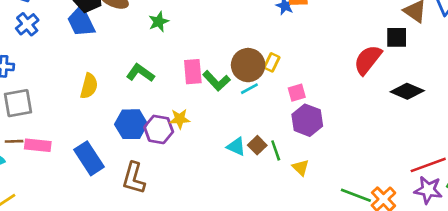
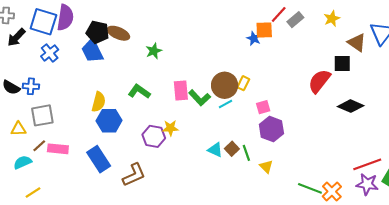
blue hexagon: (131, 124) -> (109, 121), moved
brown line: (14, 141) -> (39, 146), turned -40
brown L-shape: (134, 178) -> (134, 175), turned -130

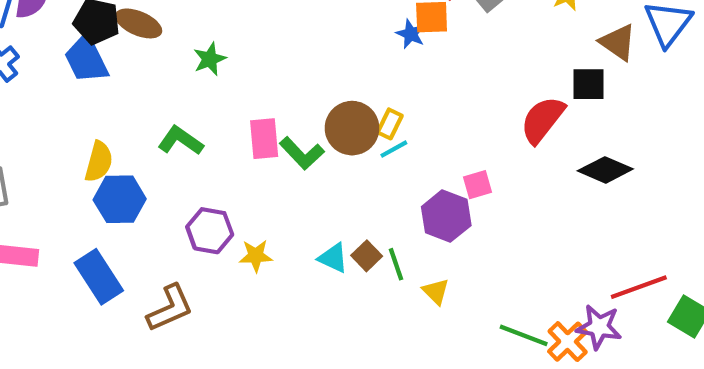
cyan line: (226, 104) -> (394, 149), moved
pink square: (263, 107) -> (478, 185), moved
yellow star: (170, 128) -> (256, 256), moved
purple star: (367, 184) -> (599, 327), moved

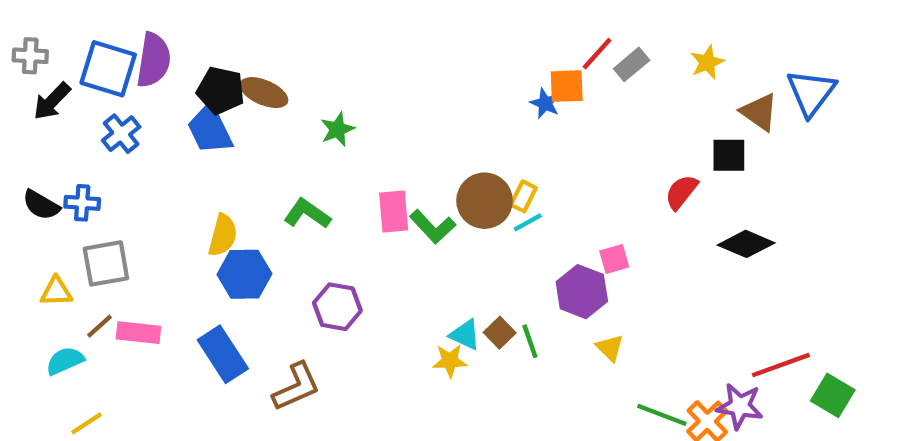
red semicircle: (542, 120) -> (681, 192), size x0.7
yellow star: (256, 256) -> (450, 361), moved
yellow triangle: (436, 291) -> (610, 348), moved

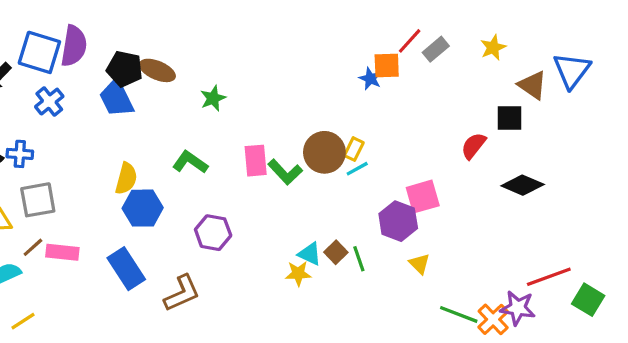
pink square: (614, 259) -> (423, 197), size x1.5

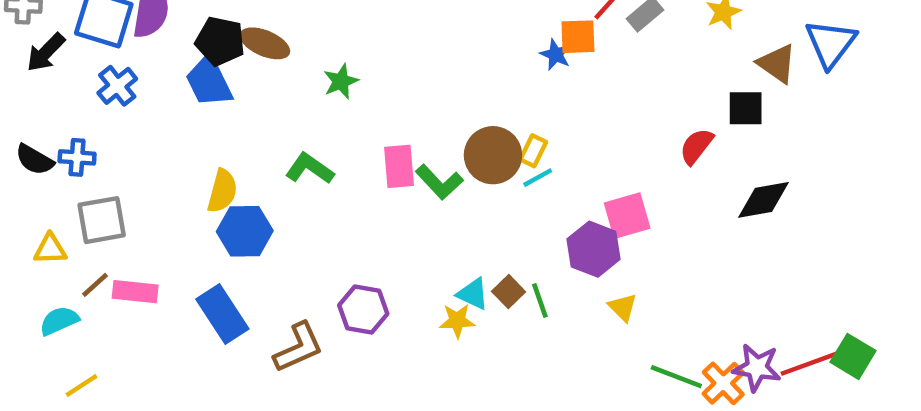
black diamond: (523, 185) -> (764, 200), turned -33
purple hexagon: (213, 233) -> (363, 309), moved
red line: (549, 277) -> (810, 363), moved

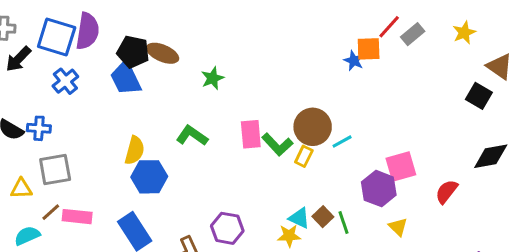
black square: (746, 108) -> (479, 96), turned 30
red semicircle: (696, 146) -> (447, 192), moved
yellow rectangle: (533, 151) -> (304, 156), moved

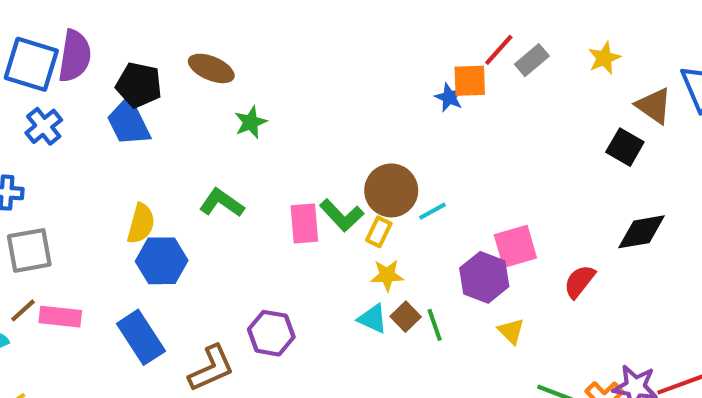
brown ellipse: (163, 53) -> (211, 68), moved
pink rectangle: (251, 134) -> (304, 224), moved
yellow star: (289, 236) -> (387, 275), moved

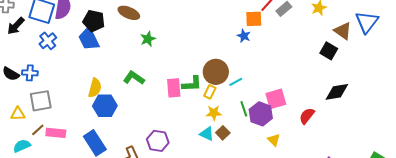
blue star: (449, 97) -> (244, 36), moved
green L-shape: (342, 215) -> (192, 84), turned -50
green line: (435, 325) -> (244, 109), moved

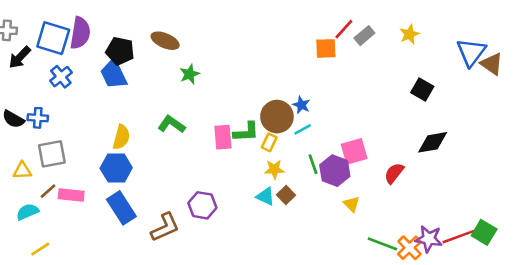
brown triangle: (343, 31) -> (492, 64), moved
blue star: (244, 36) -> (301, 105), moved
blue hexagon: (105, 106) -> (116, 168), moved

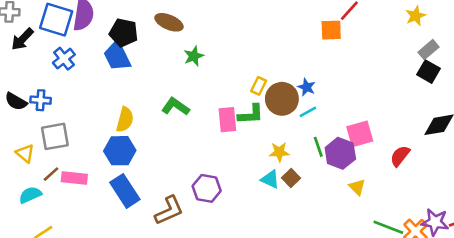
gray rectangle: (364, 36) -> (429, 50), moved
yellow rectangle: (269, 142) -> (259, 86), moved
yellow triangle: (22, 171) -> (25, 153), turned 42

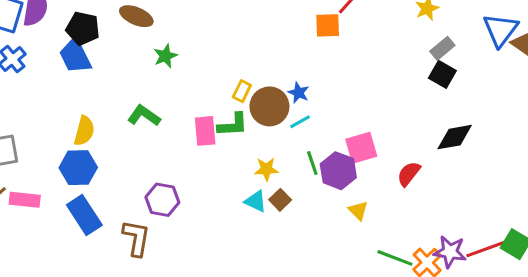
purple hexagon: (207, 188) -> (162, 200), moved
brown L-shape: (169, 210) -> (136, 238), turned -56

